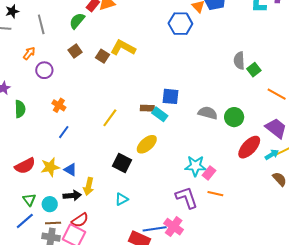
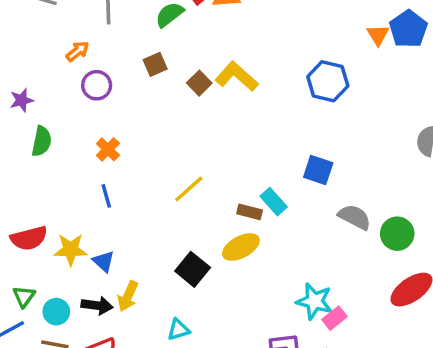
blue hexagon: (180, 24) -> (328, 81), moved
blue square: (170, 96) -> (318, 170), moved
brown rectangle: (147, 108) -> (250, 212), moved
blue line: (64, 132) -> (106, 196), turned -64

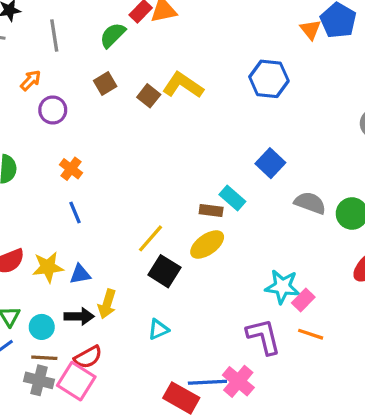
blue square: (318, 170) -> (270, 163), turned 32
yellow line: (189, 189) -> (151, 238), moved
blue triangle: (104, 261) -> (80, 274), turned -45

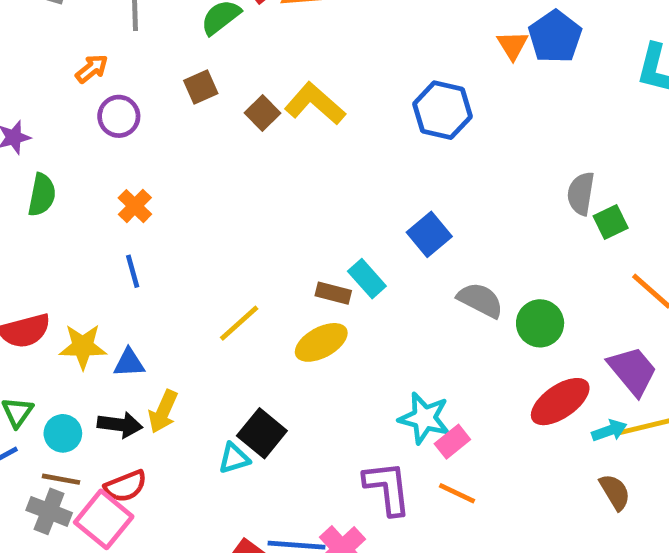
black square: (164, 271) -> (262, 433), moved

